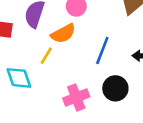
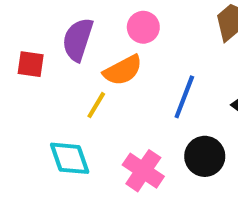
cyan diamond: (19, 78) -> (70, 158), moved
pink cross: (76, 97) -> (143, 171), turned -35

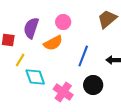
yellow line: (96, 105) -> (20, 60), moved
cyan diamond: (70, 158) -> (35, 77), moved

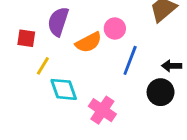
pink circle: (63, 22) -> (115, 28), moved
black circle: (93, 85) -> (161, 92), moved

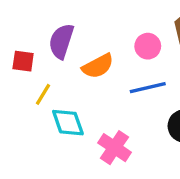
pink circle: (115, 28) -> (148, 46), moved
blue line: (130, 60) -> (148, 88), turned 56

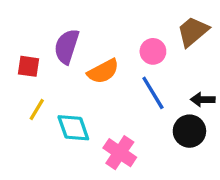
blue line: (148, 88) -> (153, 93), turned 72
yellow line: (43, 94) -> (37, 110), moved

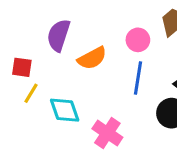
red square: (28, 66) -> (22, 67), moved
blue line: (153, 93) -> (138, 78), turned 40

